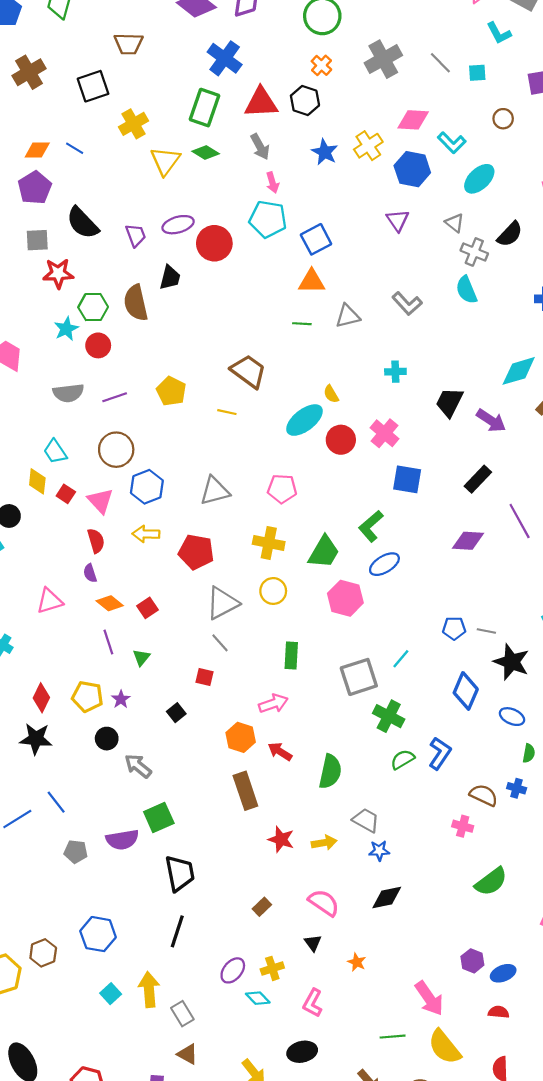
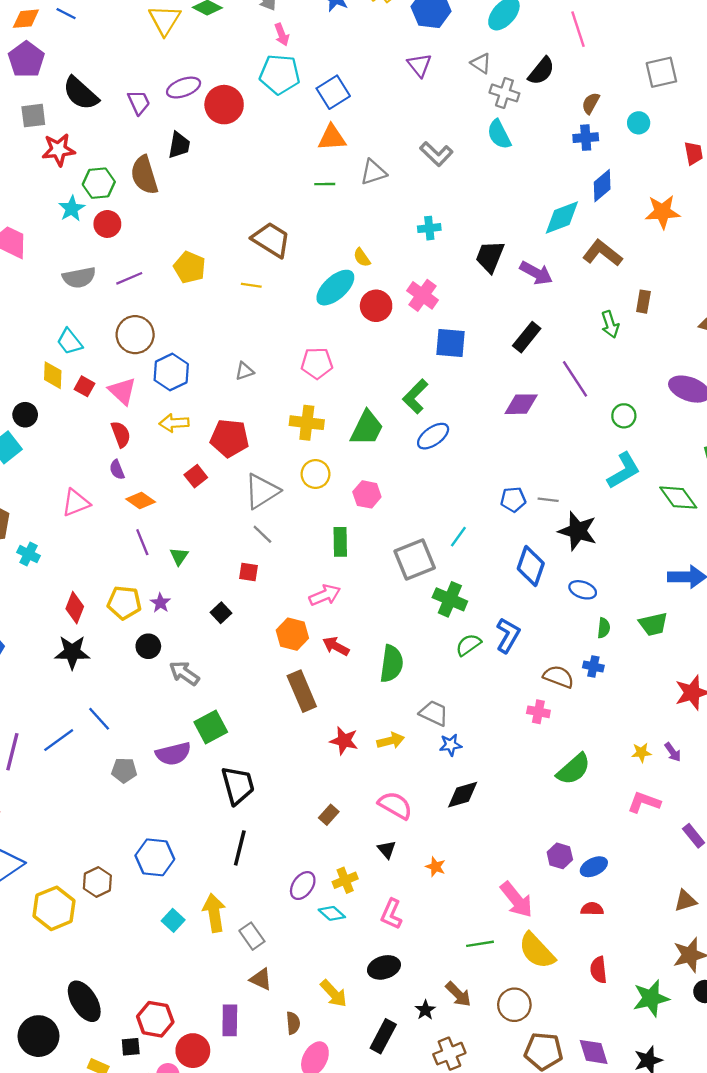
gray triangle: (215, 491) -> (244, 371), size x0.6
pink hexagon: (345, 598) -> (367, 494), moved, size x0.7
red square: (147, 608) -> (196, 476), moved

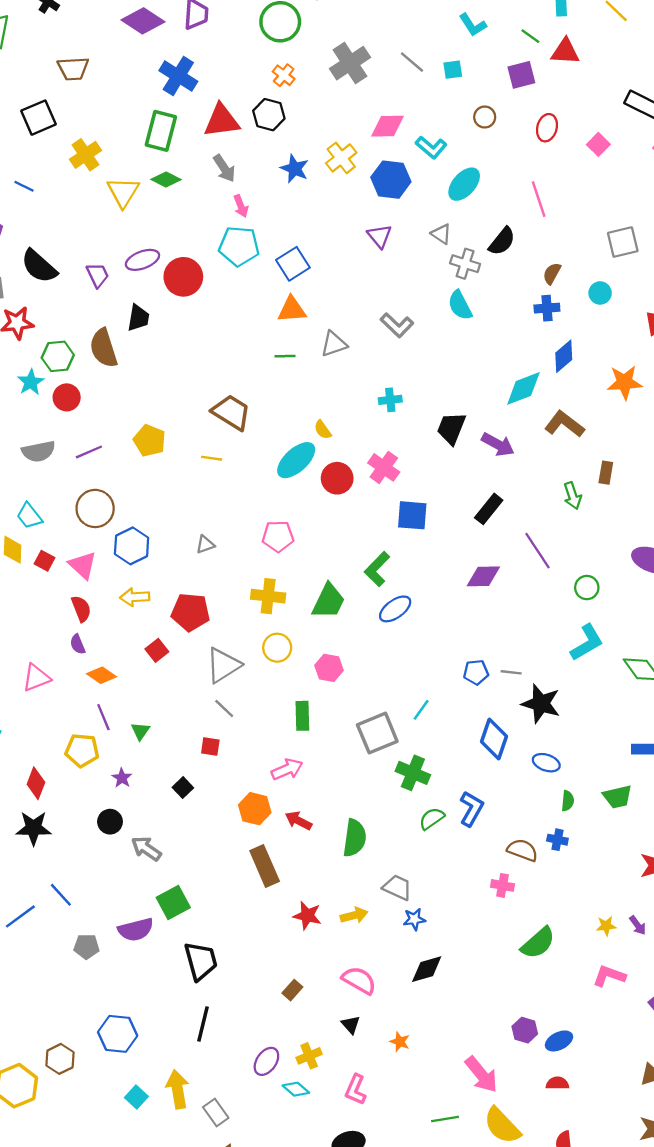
yellow pentagon: (124, 603) -> (82, 750), moved

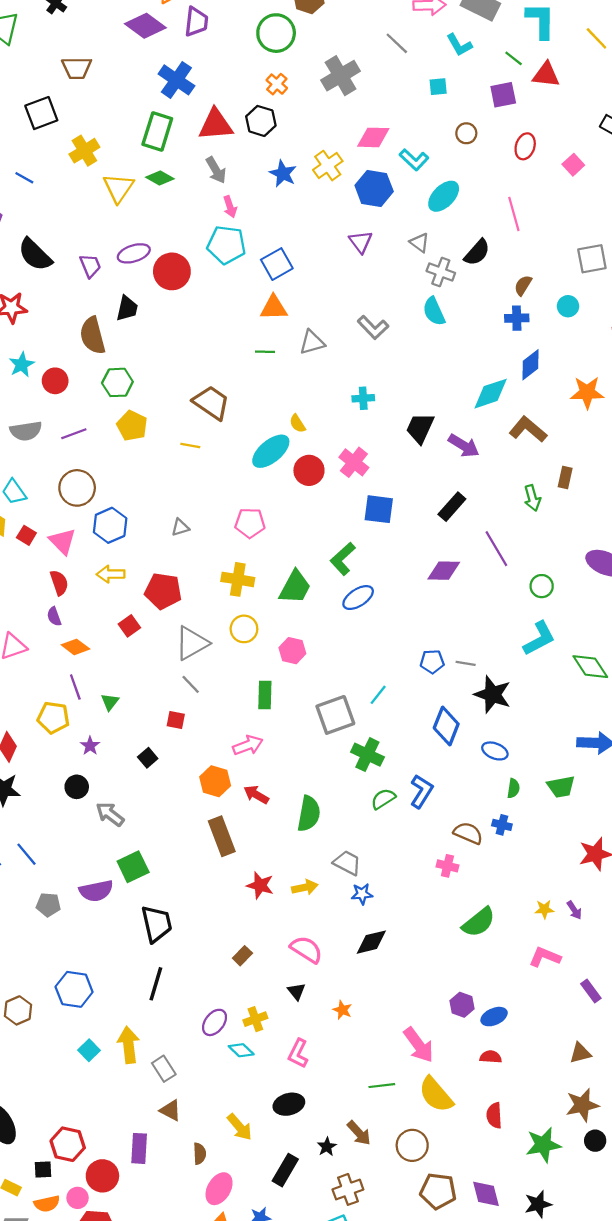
gray line: (412, 62) -> (397, 43), moved
green hexagon: (58, 356) -> (117, 382), moved

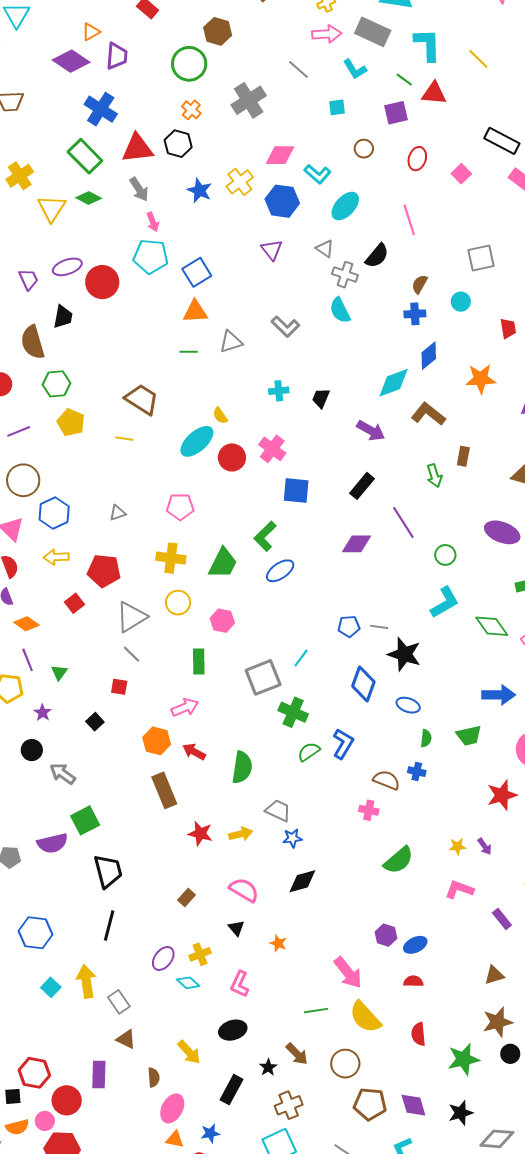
green rectangle: (157, 131) -> (85, 156), turned -60
black trapezoid: (420, 428) -> (321, 398), moved, size x0.7

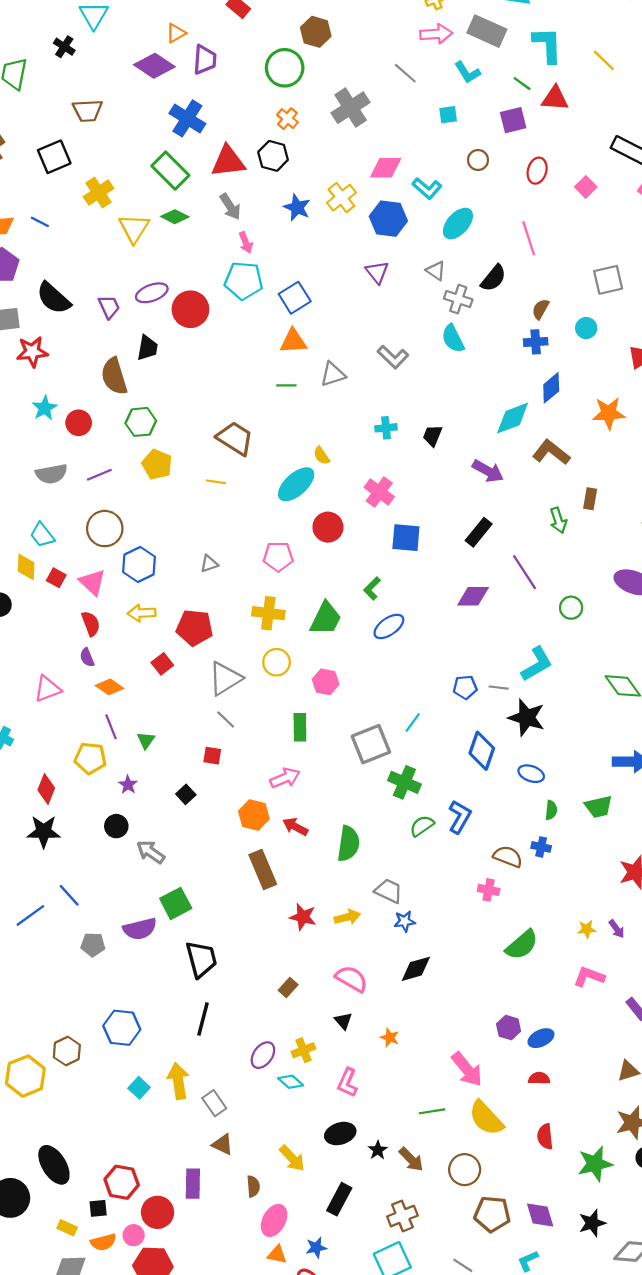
red circle: (232, 457) -> (328, 527), moved
green L-shape: (265, 536) -> (372, 588), size x0.7
cyan L-shape: (445, 602) -> (537, 664), moved
black star: (268, 1067) -> (378, 1150), moved

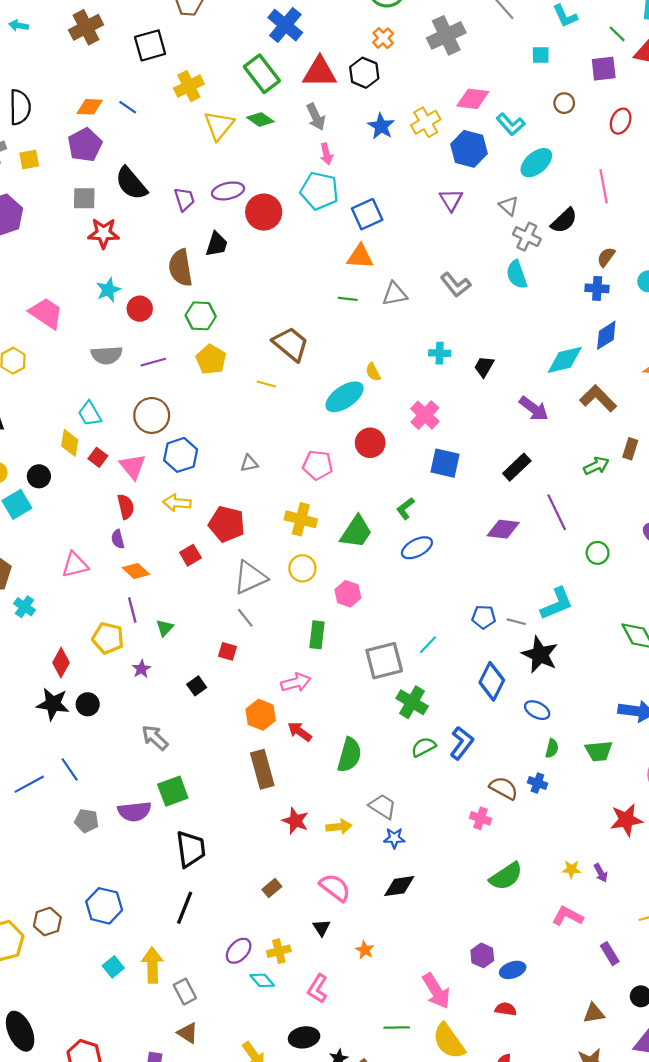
green arrow: (558, 520) -> (596, 466), turned -105
black circle: (116, 826) -> (88, 704), moved

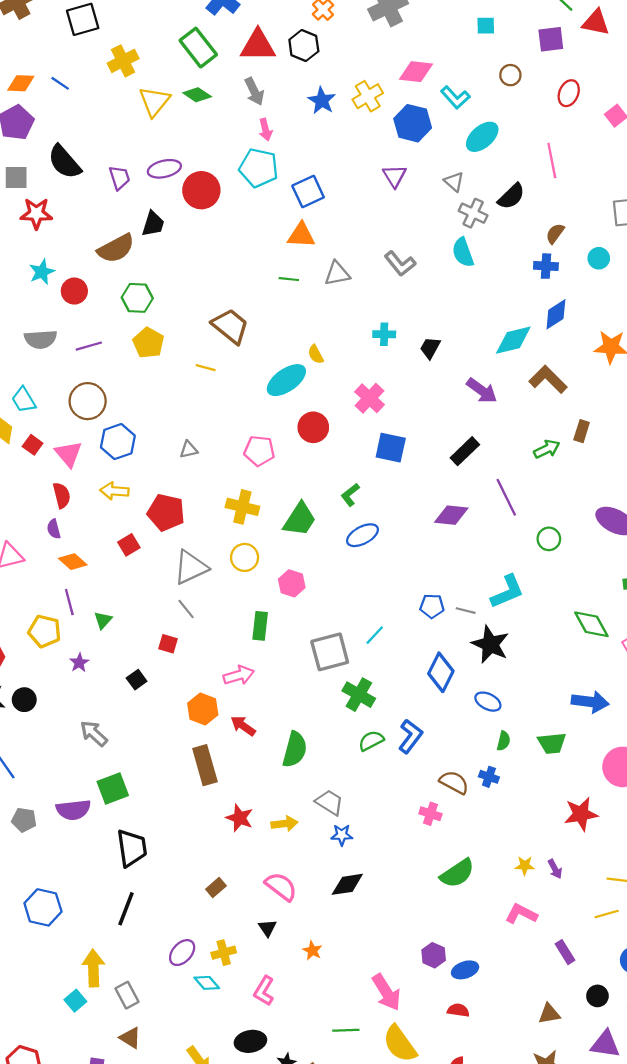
brown semicircle: (180, 268) -> (116, 248), turned -108
cyan square: (113, 967) -> (75, 1001), moved

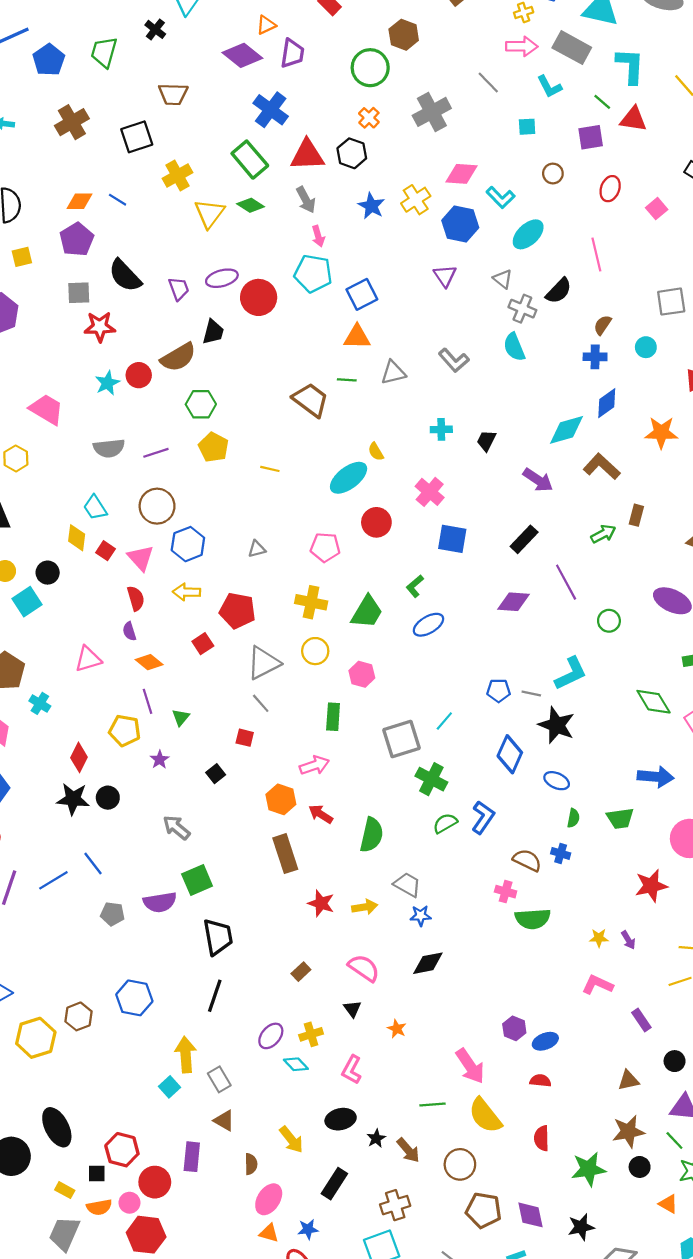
red circle: (74, 291) -> (139, 375), moved
brown trapezoid: (230, 326) -> (311, 400), moved
green semicircle: (457, 873) -> (533, 919), moved, turned 32

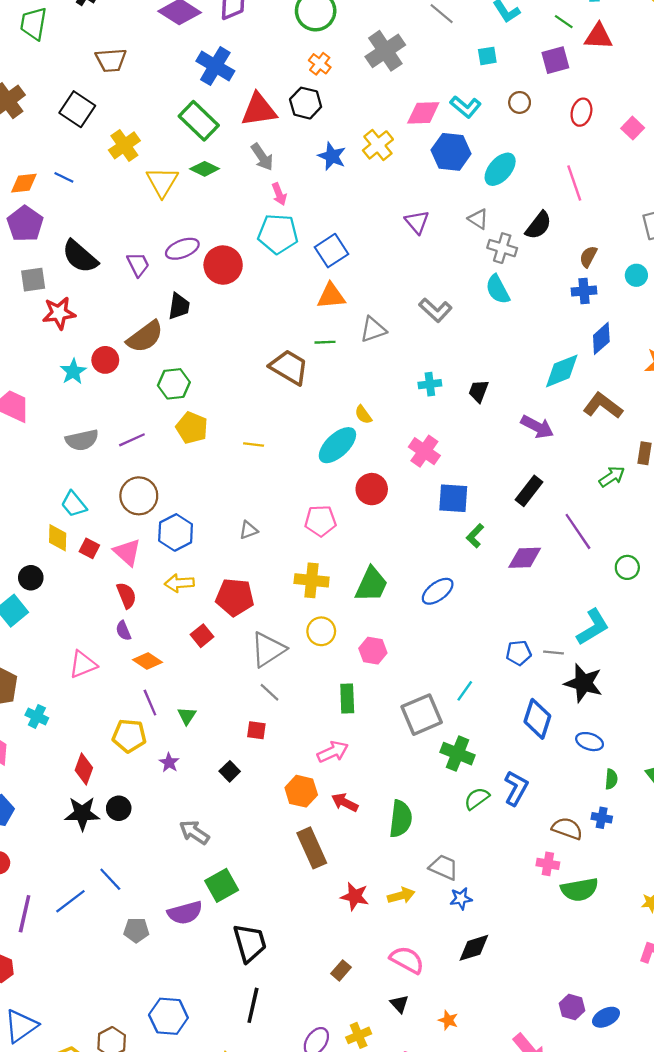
black square: (137, 137) -> (77, 109), turned -32
cyan L-shape: (501, 197) -> (466, 107), moved
blue hexagon: (460, 224) -> (451, 152), moved
green L-shape: (415, 586) -> (475, 536), moved

